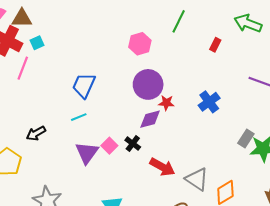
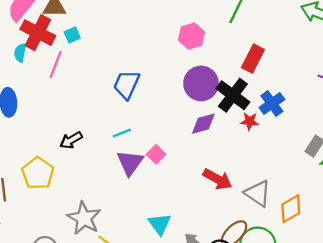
red rectangle: (215, 45) -> (253, 59), moved, size x1.6
red star: (166, 103) -> (249, 121), moved
cyan line: (79, 117) -> (122, 133), moved
black cross: (133, 144) -> (233, 95), moved, size x1.8

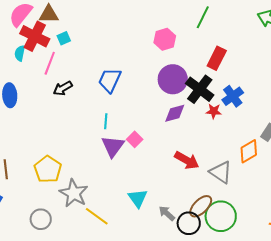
cyan line: (122, 133) -> (106, 121), turned -63
black arrow: (71, 140) -> (63, 88), moved
yellow pentagon: (38, 173) -> (48, 169), moved
orange diamond: (291, 209) -> (249, 151), moved

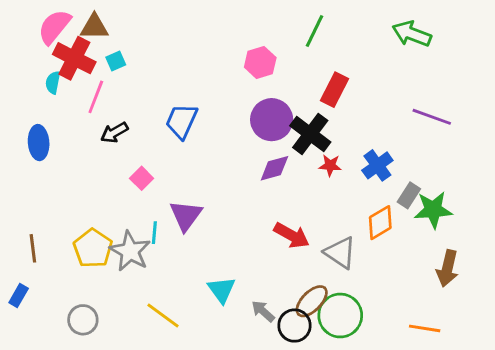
blue cross: (233, 96) -> (377, 165), moved
cyan line: (106, 121) -> (154, 233), moved
pink square: (135, 139) -> (142, 178), moved
gray star: (74, 193) -> (130, 251), moved

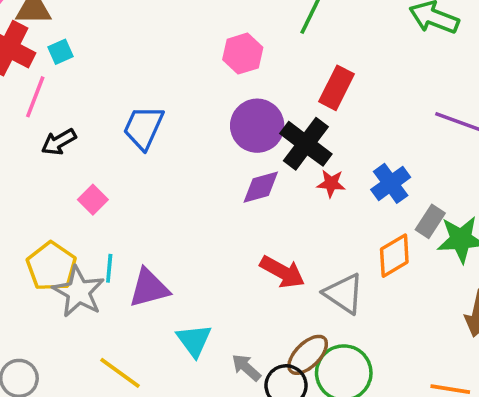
purple triangle: (186, 215) -> (149, 288), moved, turned 39
yellow pentagon: (93, 248) -> (51, 266), moved

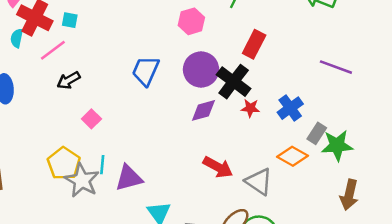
cyan square: (60, 52) -> (70, 20), turned 35
pink line: (35, 97) -> (53, 50), turned 32
blue trapezoid: (143, 128) -> (146, 71), moved
orange diamond: (394, 256) -> (293, 156), turned 60

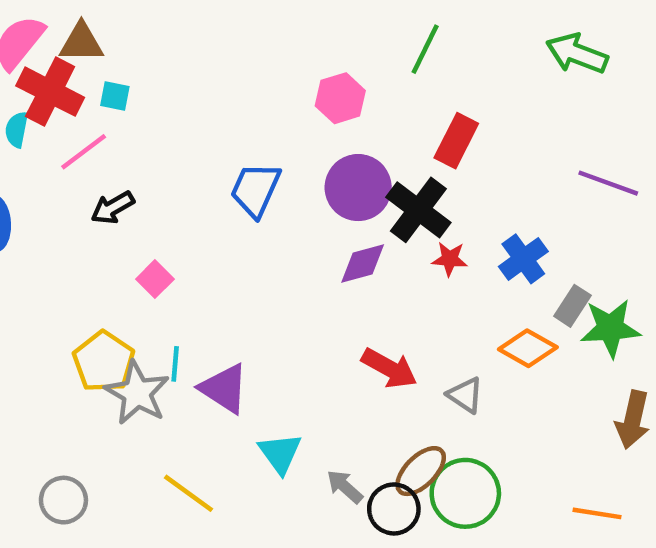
purple triangle: (129, 178) -> (224, 388), turned 48
gray triangle: (259, 182) -> (465, 395), size x0.7

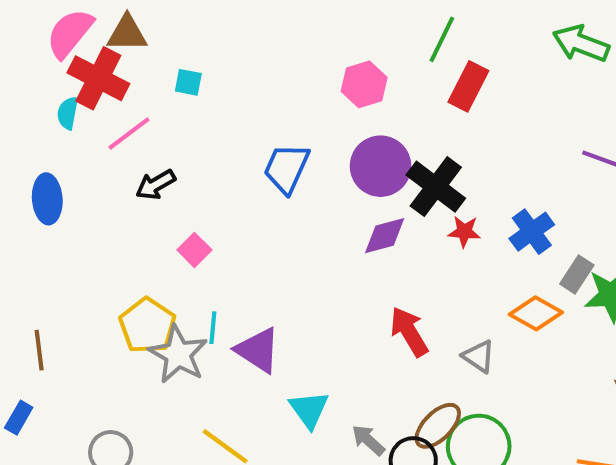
cyan square: (115, 96) -> (188, 82), moved
red rectangle: (456, 141) -> (468, 86), moved
red arrow: (389, 368) -> (409, 332), turned -150

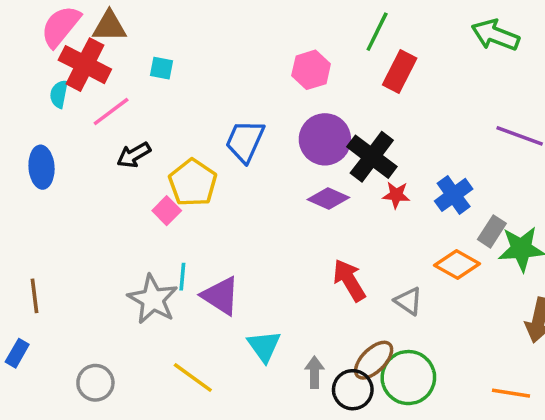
purple diamond: (385, 236) -> (328, 198), turned 39
yellow pentagon: (147, 326) -> (193, 183), moved
gray arrow: (368, 440) -> (314, 372), turned 48

